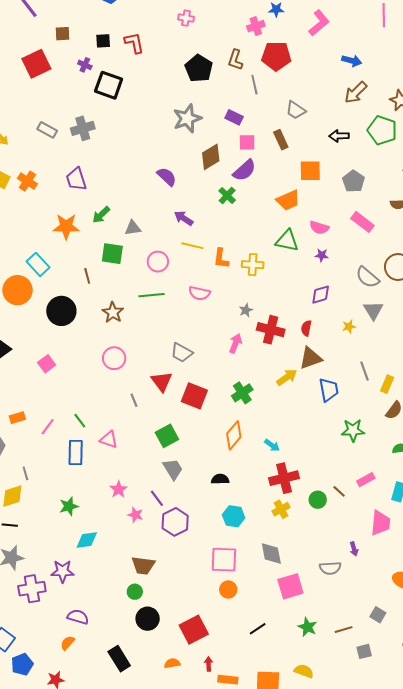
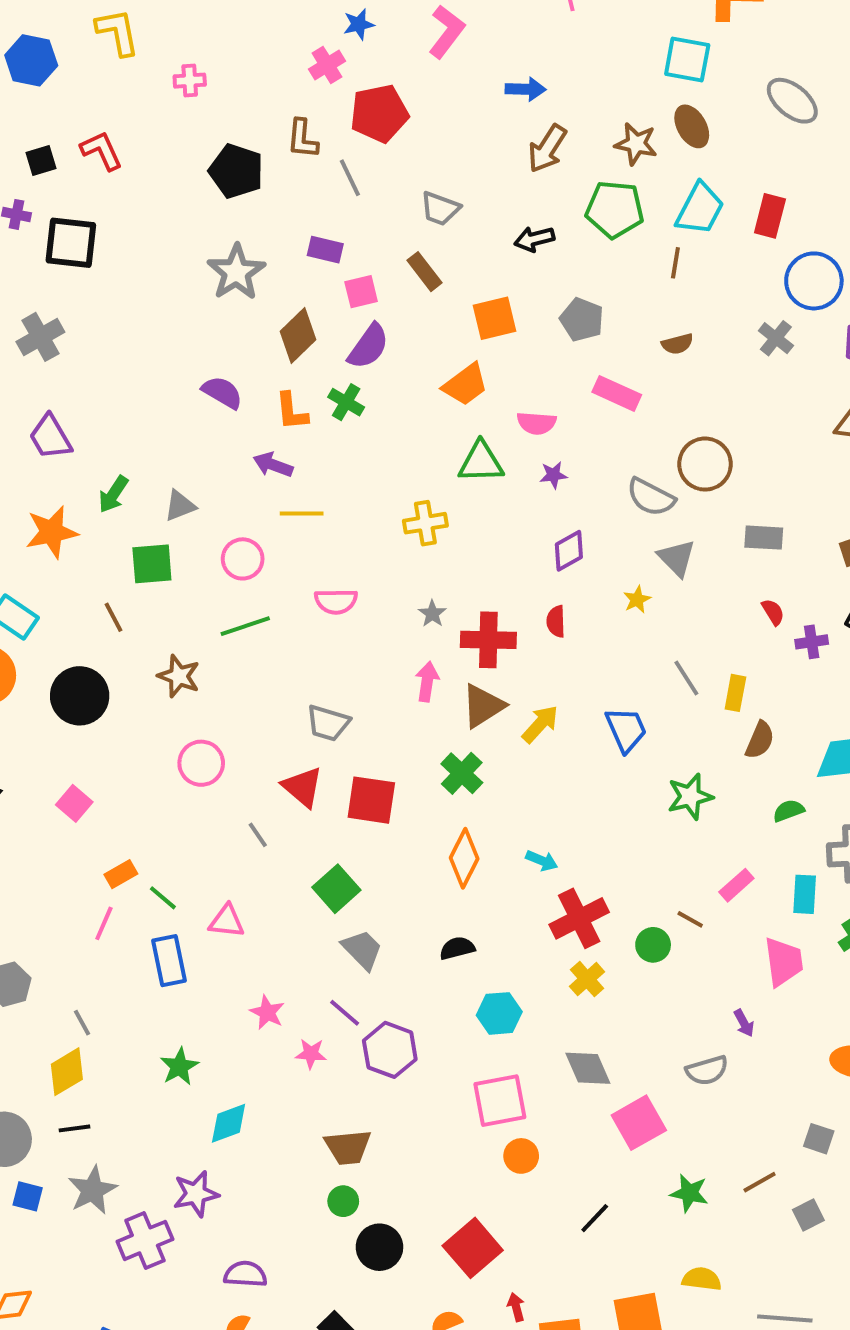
orange L-shape: (221, 258) -> (292, 411), moved
brown triangle: (311, 358) -> (483, 706), moved
orange rectangle: (17, 418) -> (121, 874), moved

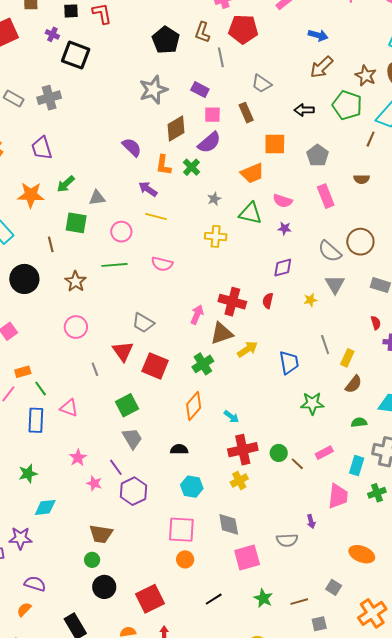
pink rectangle: (617, 393) -> (326, 196), turned 30
gray star: (432, 614) -> (214, 199), moved
green circle: (653, 945) -> (279, 453), moved

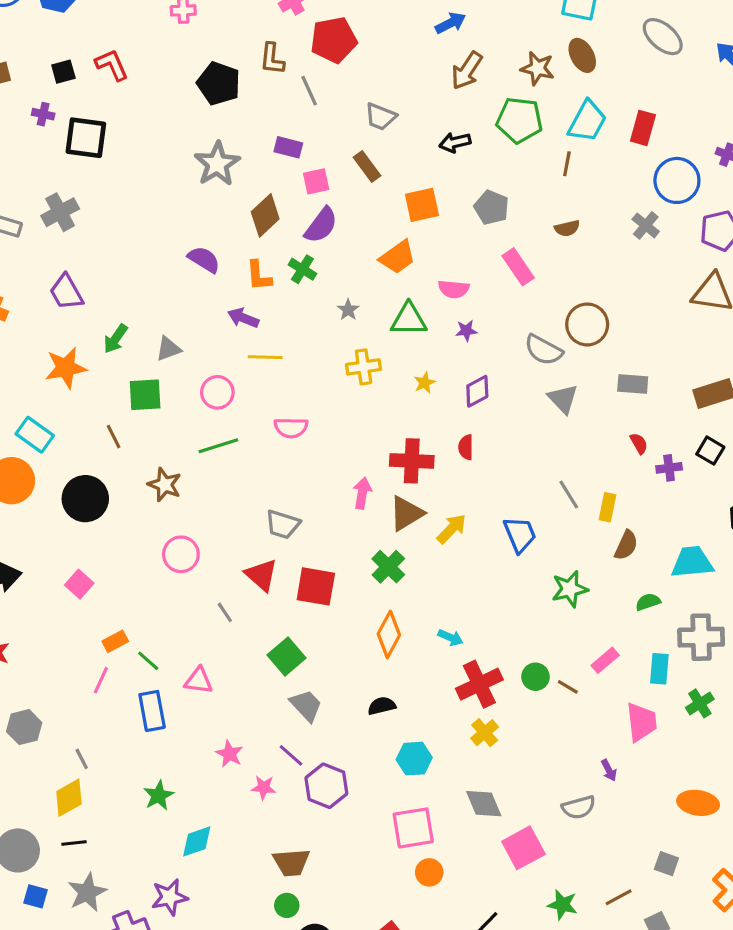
blue arrow: (318, 35) -> (451, 23), turned -30
yellow star: (310, 300) -> (425, 383), moved

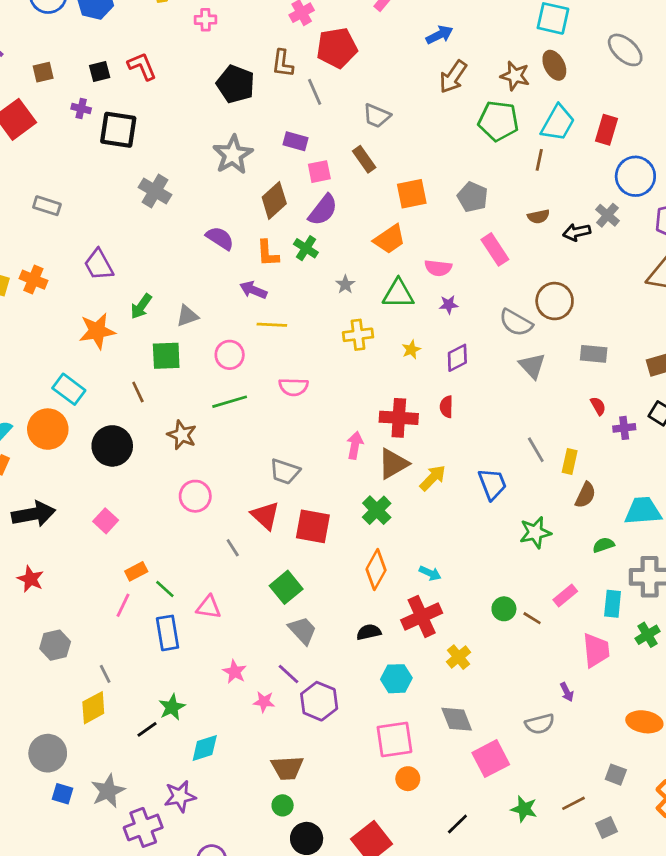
black arrow: (455, 142) -> (577, 232), moved
gray cross: (60, 212) -> (155, 191), moved, turned -32
red cross: (479, 684) -> (422, 616), moved
black line: (74, 843) -> (147, 729), moved, turned -30

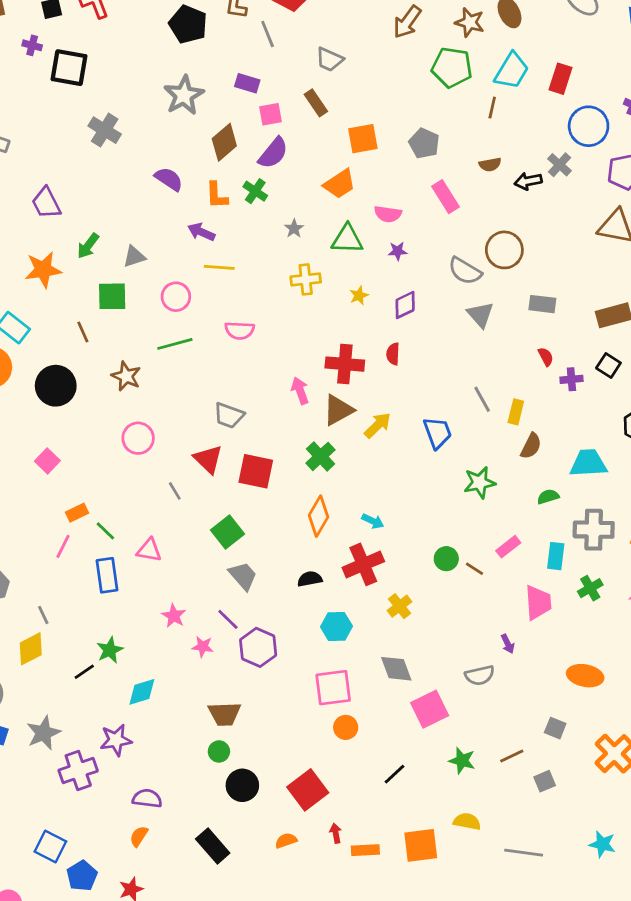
pink arrow: (355, 445) -> (300, 391), turned -32

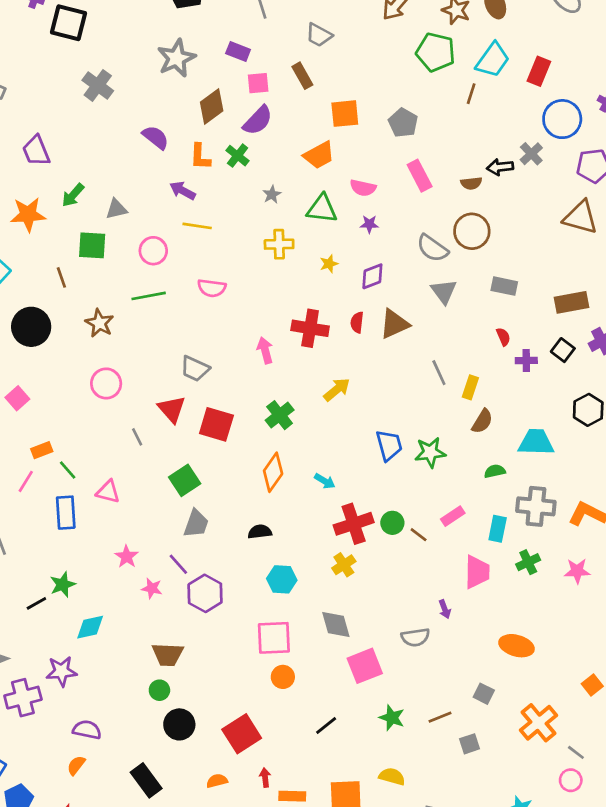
brown semicircle: (490, 164) -> (471, 183), moved
brown triangle: (338, 410) -> (394, 324), moved
blue trapezoid: (438, 433) -> (389, 445), moved
red cross: (363, 564) -> (354, 524), moved
gray trapezoid: (243, 576) -> (196, 524), turned 56

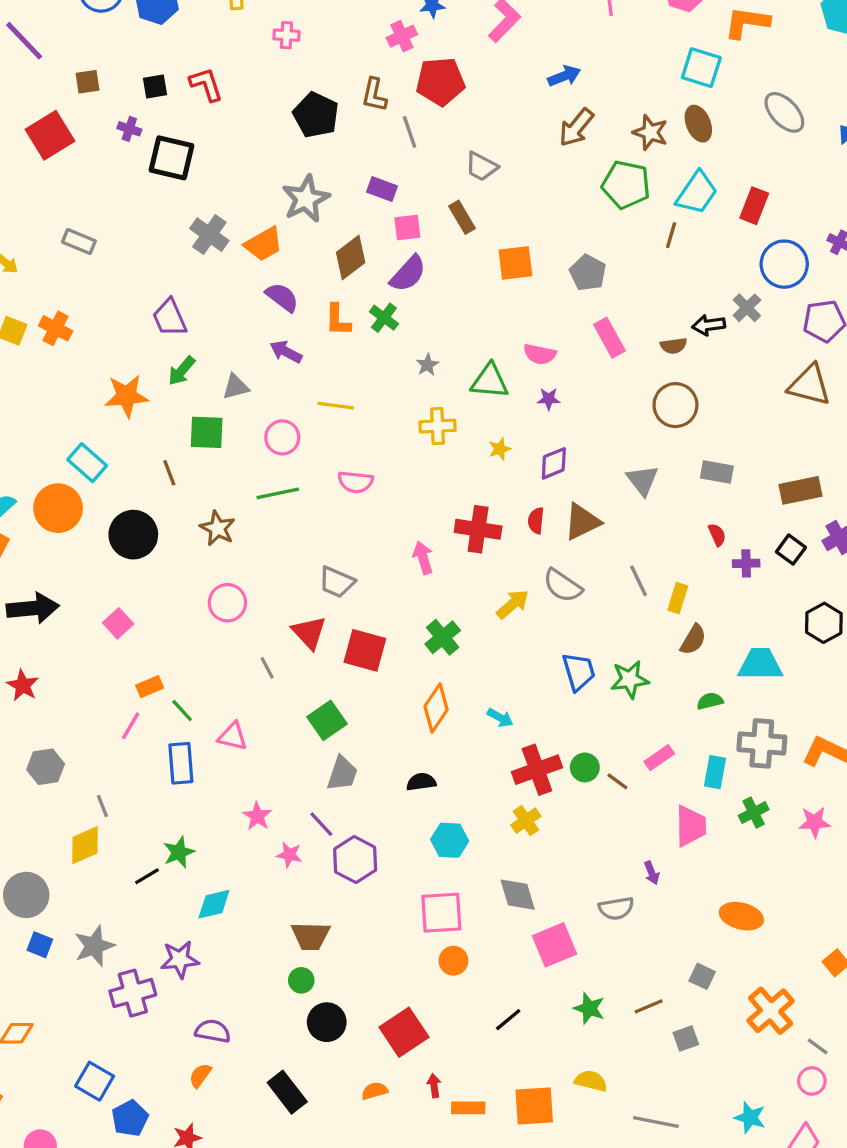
purple trapezoid: (36, 151) -> (170, 318), moved
orange trapezoid: (319, 155) -> (264, 244), moved
purple arrow: (183, 191) -> (286, 352), moved
gray semicircle: (432, 248) -> (563, 586), moved

